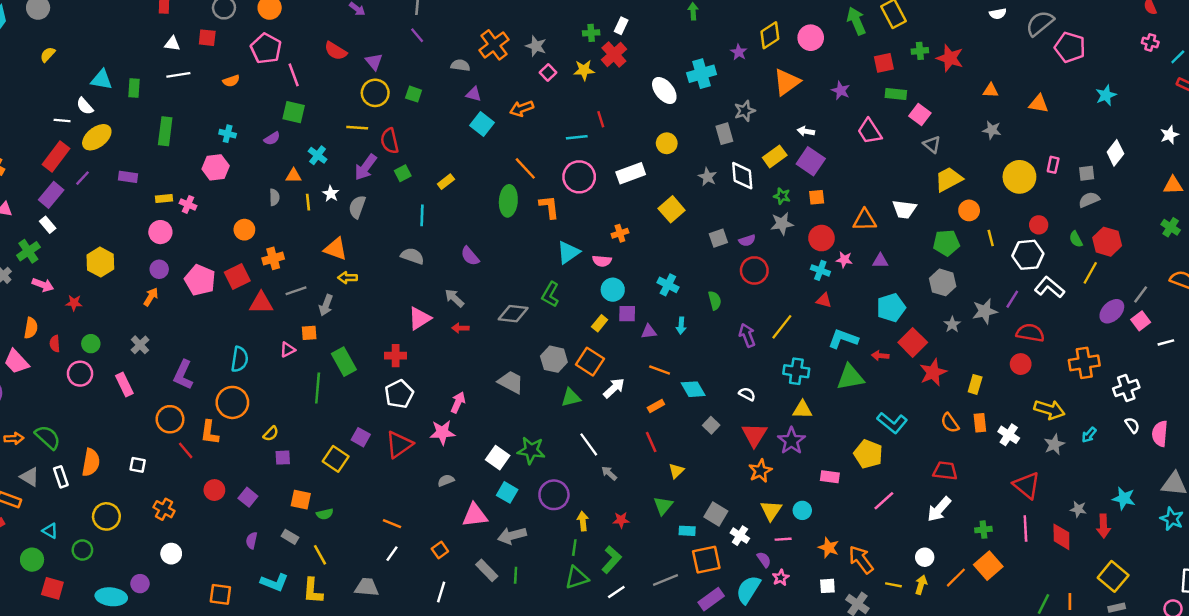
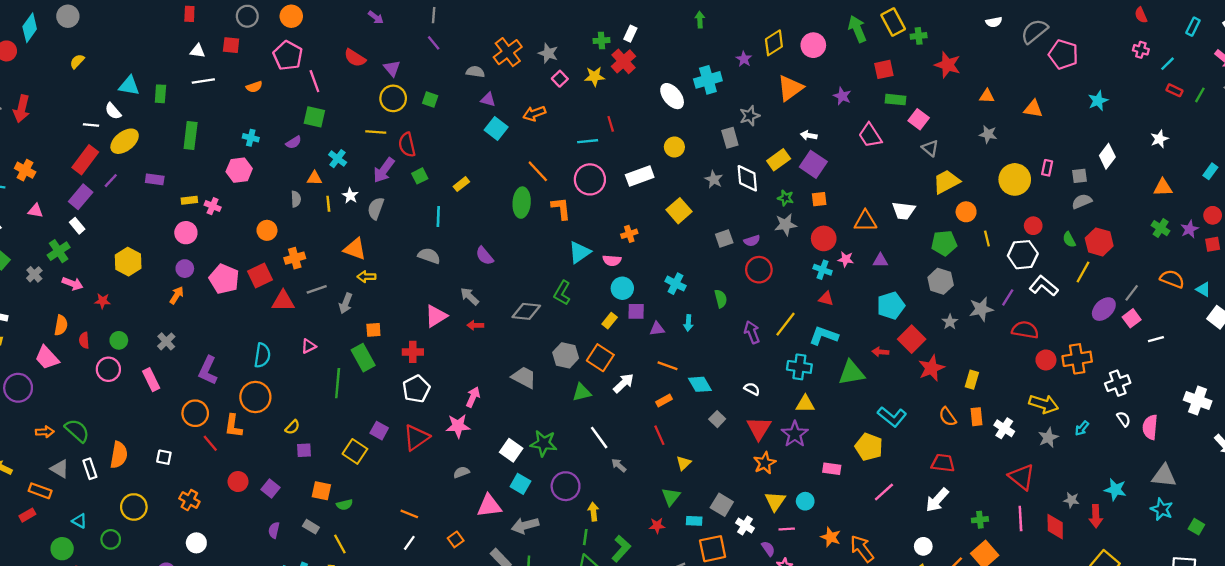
green cross: (920, 51) -> (919, 36), moved
orange square: (309, 333) -> (373, 330), moved
cyan L-shape: (843, 339) -> (824, 336), moved
red circle: (1021, 364) -> (1046, 360), moved
red star: (621, 520) -> (657, 526), moved

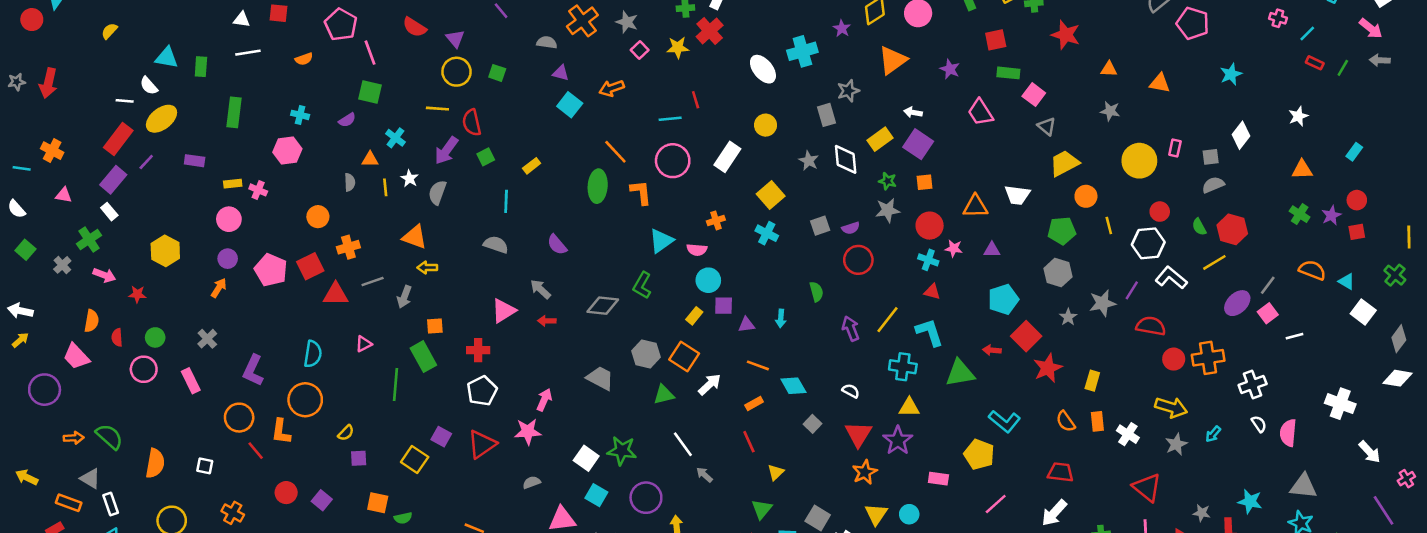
white rectangle: (640, 176) -> (727, 157), turned -36
yellow line: (1083, 272) -> (1214, 262), turned 30
cyan cross: (676, 284) -> (767, 233), moved
cyan L-shape: (824, 336) -> (930, 332), turned 52
white rectangle: (90, 469) -> (111, 504), moved

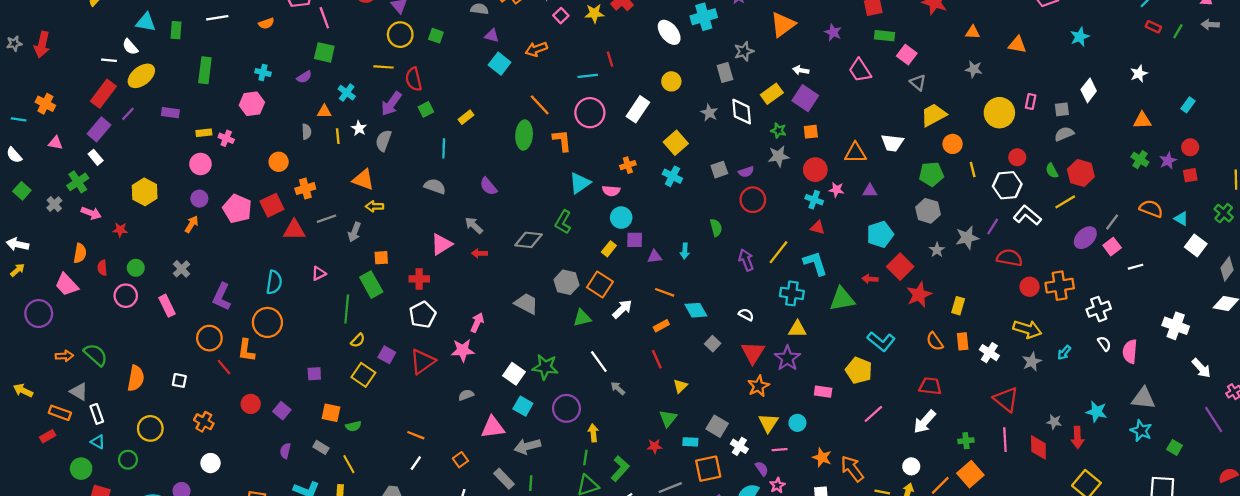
yellow semicircle: (346, 433) -> (358, 340), moved

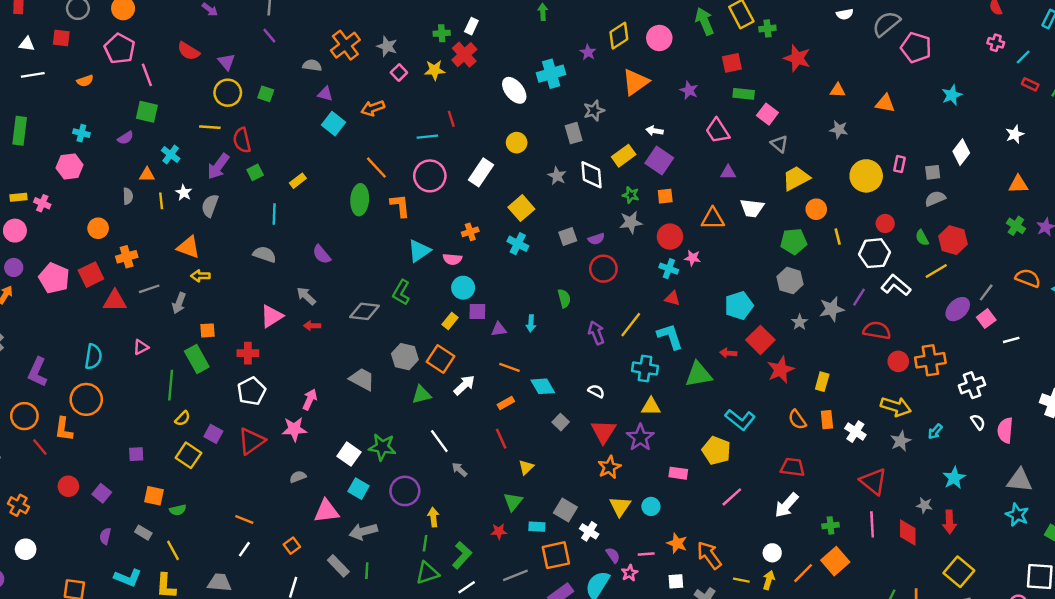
purple triangle: (870, 191) -> (728, 172), moved
cyan star: (1096, 412) -> (954, 478), moved, turned 30
pink line: (780, 450) -> (646, 554), moved

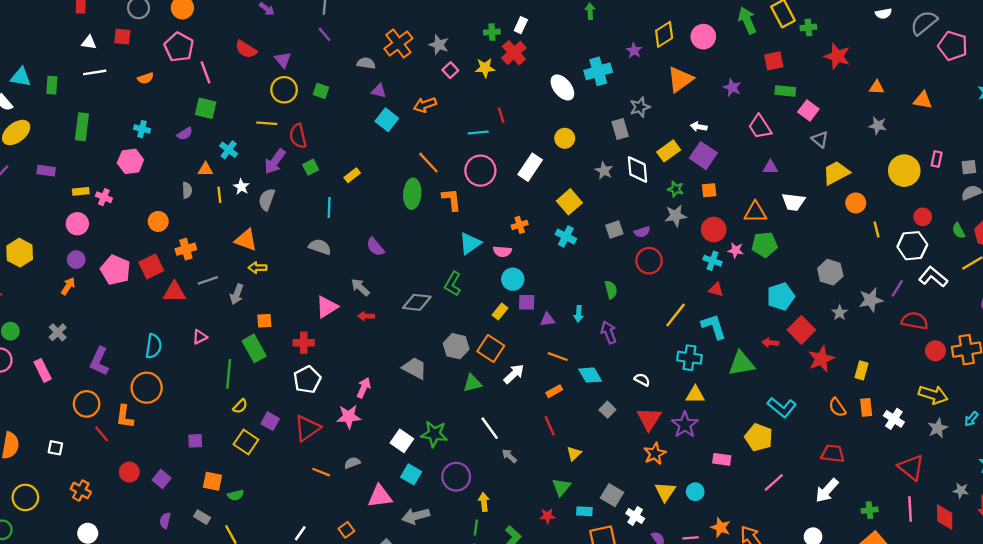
green pentagon: (794, 241) -> (765, 245), moved
purple arrow: (596, 333) -> (609, 332), moved
orange line: (244, 520) -> (321, 472), moved

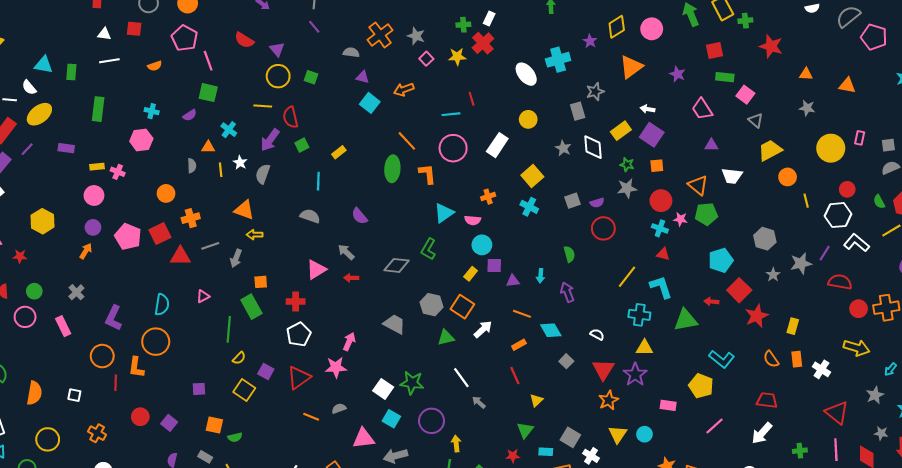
orange triangle: (755, 212) -> (698, 185), turned 40
gray star: (938, 428) -> (875, 395), moved
red line: (102, 434) -> (116, 383), turned 42

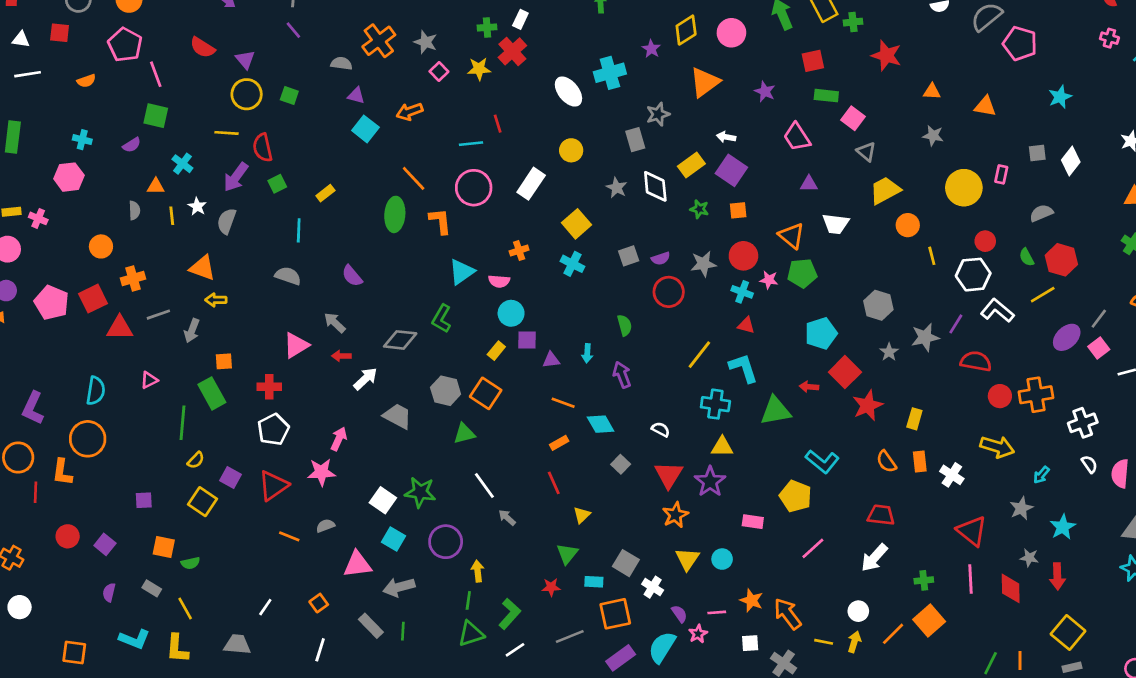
gray square: (888, 145) -> (1037, 153), moved
gray star: (627, 188) -> (703, 264), moved
white arrow: (483, 329) -> (365, 379), moved

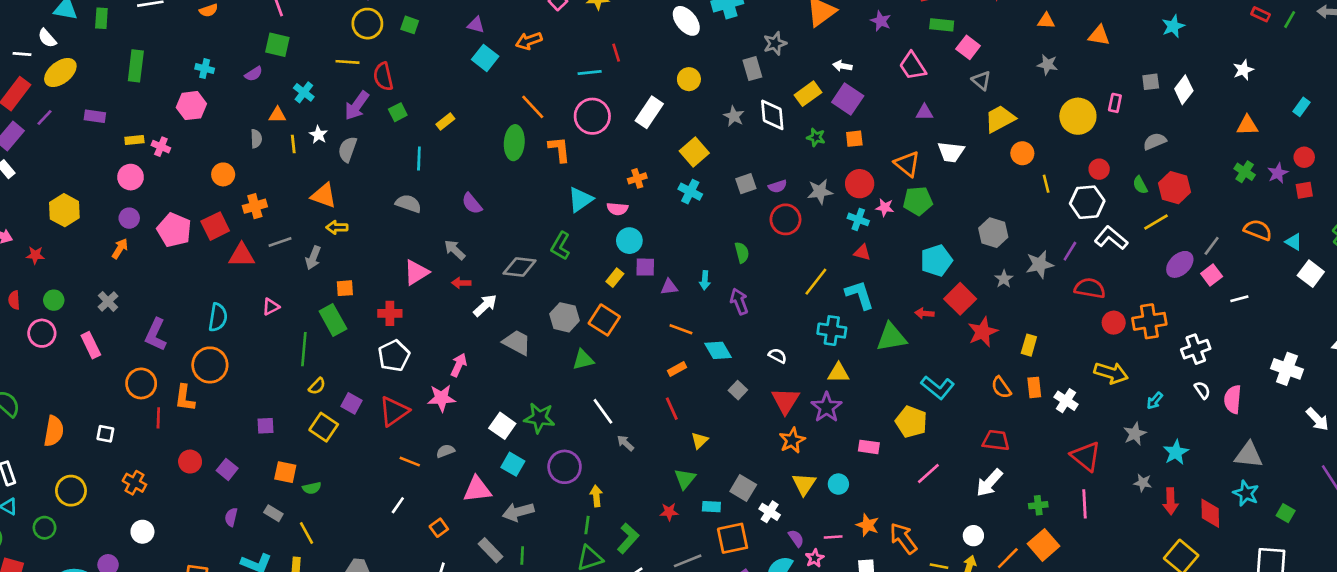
red diamond: (1011, 588) -> (1210, 513), moved
white line: (265, 607) -> (398, 505), moved

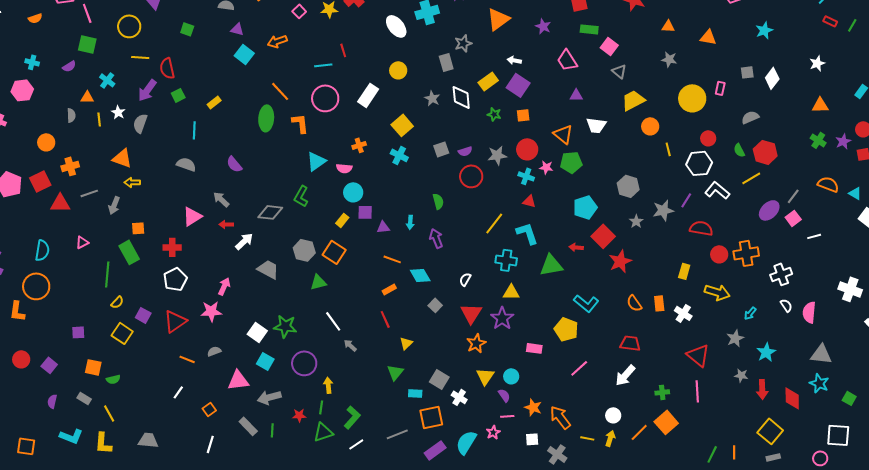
yellow circle: (367, 24) -> (129, 26), moved
yellow rectangle: (1029, 345) -> (684, 271), moved
white semicircle: (778, 356) -> (465, 279), turned -88
red star: (669, 512) -> (299, 415), moved
purple semicircle: (796, 538) -> (504, 395), moved

